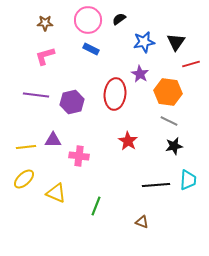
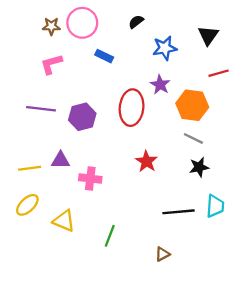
pink circle: (88, 20) -> (82, 23), moved
black triangle: (176, 42) -> (208, 35), moved
brown triangle: (142, 222) -> (162, 254), turned -48

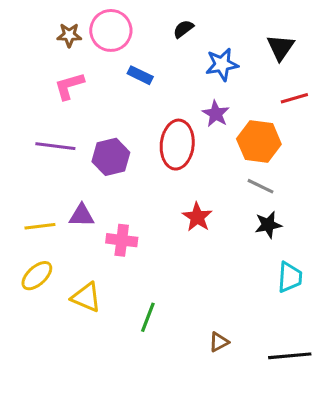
black line: (178, 212) -> (290, 356), moved

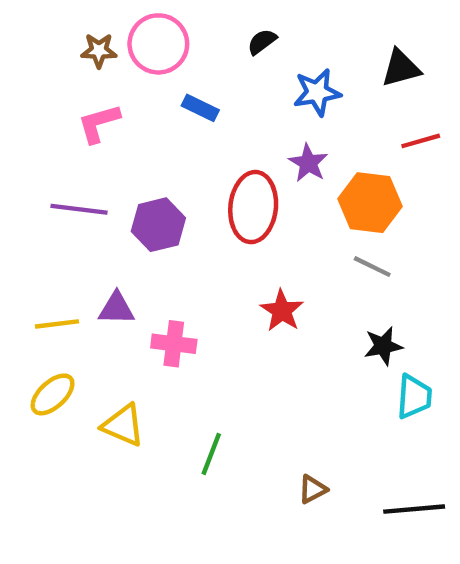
black triangle: (281, 47) -> (401, 68), turned 40
black star: (268, 225) -> (383, 346), moved

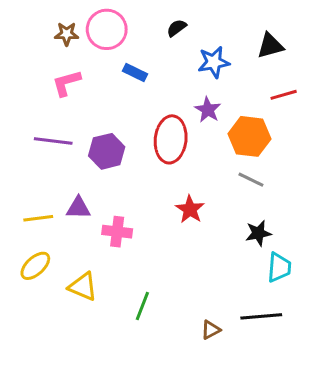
black line: (414, 509) -> (261, 316), moved

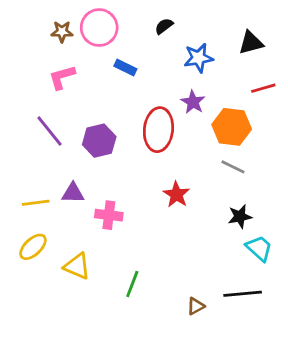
purple line: (53, 141) -> (50, 131), turned 44
cyan trapezoid: (279, 267) -> (259, 248), turned -52

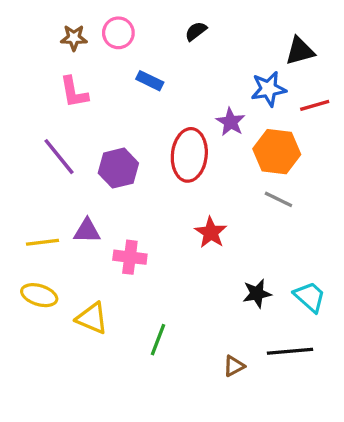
pink circle: (99, 28) -> (118, 33), size x0.7
blue star: (198, 58) -> (269, 89), moved
pink L-shape: (62, 77) -> (74, 92), turned -84
black star: (240, 216) -> (257, 293), moved
yellow ellipse: (33, 247) -> (39, 295), turned 60

